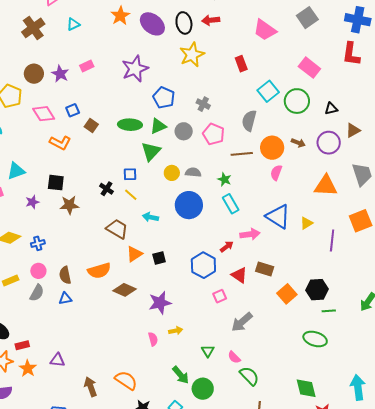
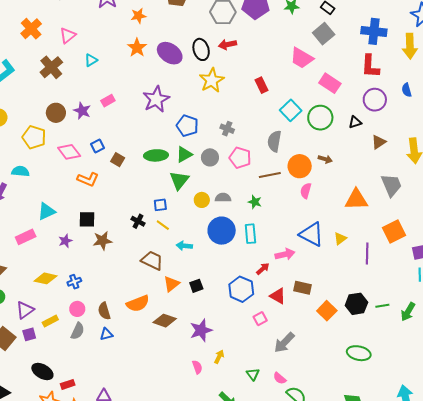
pink trapezoid: (265, 30) -> (302, 58), moved
purple circle: (329, 143) -> (375, 100), moved
cyan rectangle: (231, 204) -> (250, 234), moved, turned 30
green line: (329, 311) -> (382, 306), moved
yellow arrow: (176, 331) -> (219, 357), turned -48

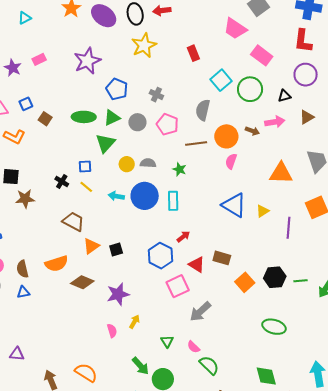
cyan arrow: (184, 246) -> (116, 196), moved
pink arrow: (285, 254) -> (275, 122), moved
pink square: (260, 319) -> (178, 286), size x1.6

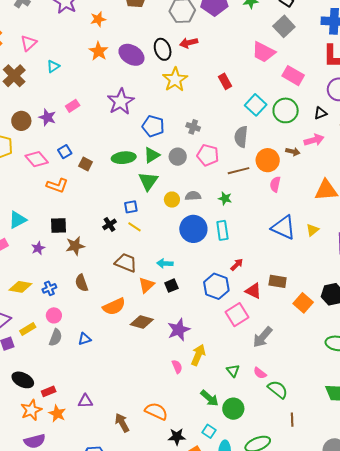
black cross: (62, 182) -> (110, 224), turned 32
cyan arrow: (116, 196) -> (165, 263), moved
brown semicircle: (23, 269) -> (81, 283), moved
yellow arrow: (134, 322) -> (198, 355), size x1.5

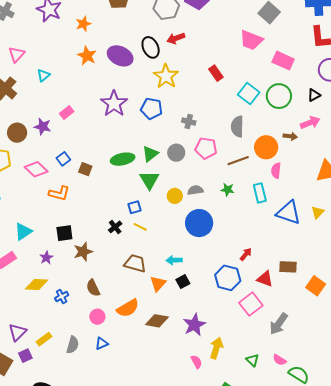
blue pentagon: (153, 126) -> (152, 109), moved
cyan rectangle: (222, 230) -> (260, 193), moved
yellow diamond: (20, 287) -> (37, 285), moved
pink circle: (54, 315) -> (97, 317), moved

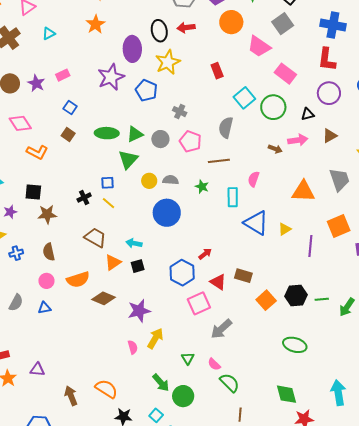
purple ellipse: (120, 56) -> (132, 49), moved, turned 50
orange circle: (266, 147) -> (231, 22), moved
blue square: (63, 159) -> (70, 107), moved, turned -32

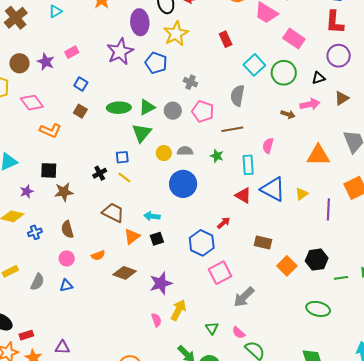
orange semicircle: (78, 279) -> (98, 255), size x0.6
red triangle: (218, 282) -> (243, 196), moved
green line: (322, 299) -> (341, 278), moved

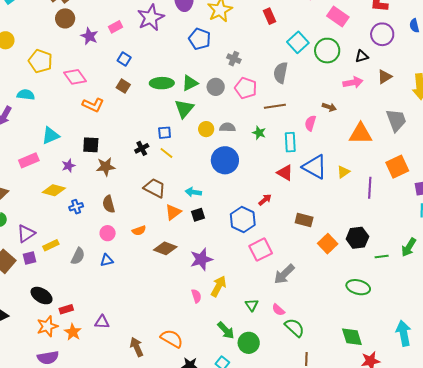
purple star: (120, 52) -> (151, 18), moved
brown circle: (19, 63) -> (65, 18), moved
brown arrow: (288, 114) -> (329, 107), moved

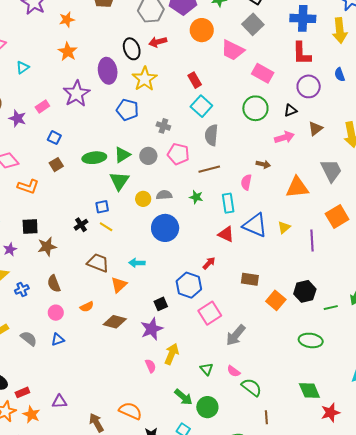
cyan square: (298, 42) -> (201, 106), moved
brown square: (123, 86) -> (56, 165), turned 32
black square: (198, 215) -> (161, 304), moved
gray semicircle: (78, 256) -> (29, 338), turned -72

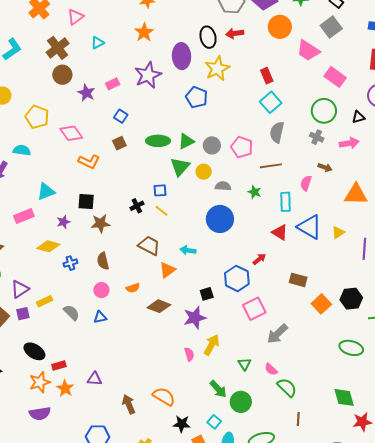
gray cross: (163, 126) -> (317, 137), moved
yellow circle: (143, 199) -> (204, 172), moved

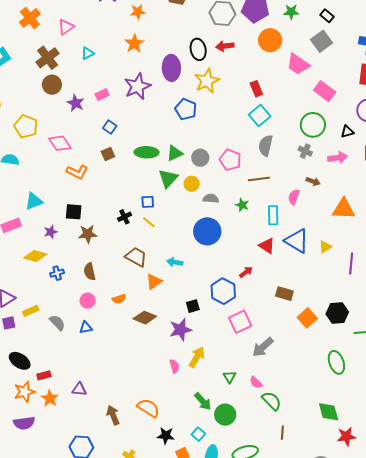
green ellipse: (351, 348) -> (336, 362), turned 55

